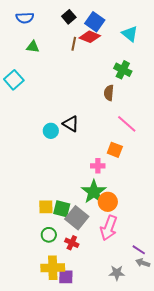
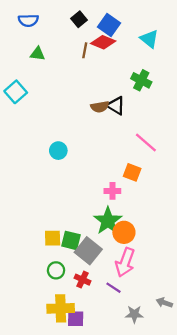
brown semicircle: (109, 93) -> (100, 107), moved, turned -105
black triangle: (71, 124) -> (116, 106), moved
purple line: (139, 250) -> (114, 288), moved

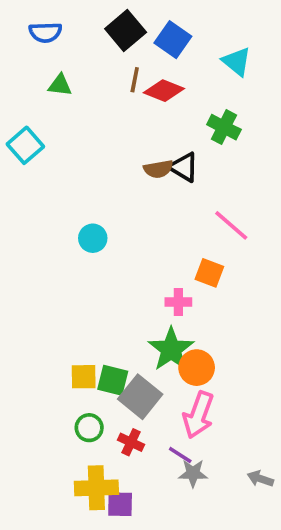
black square: (79, 19) -> (126, 31), size x1.5
red diamond: (103, 42) -> (164, 91), moved
gray star: (134, 314) -> (193, 473), moved

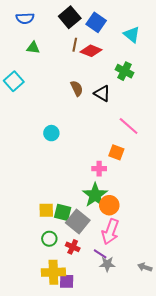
brown semicircle: (158, 169) -> (77, 88), moved, turned -105

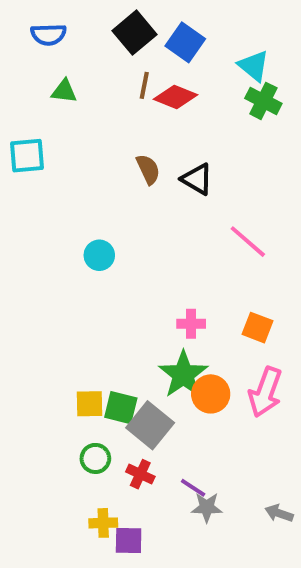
green cross: (125, 71) -> (263, 101), moved
cyan square: (14, 81) -> (27, 156), turned 36
orange square: (116, 152) -> (258, 328), moved
pink arrow: (110, 232) -> (265, 392), moved
yellow cross: (53, 272) -> (103, 523), size x0.6

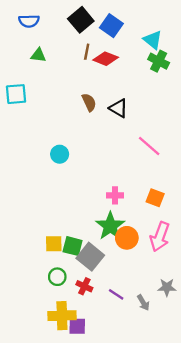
gray star: (207, 507) -> (167, 287), moved
gray arrow: (279, 513) -> (143, 303), moved, turned -140
yellow cross: (103, 523) -> (62, 316), size x1.6

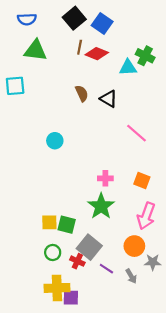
cyan triangle: (153, 40) -> (128, 68), moved, turned -42
green triangle: (38, 55) -> (35, 50), size x1.6
orange circle: (127, 238) -> (134, 246), moved
gray square: (90, 257) -> (89, 247), moved

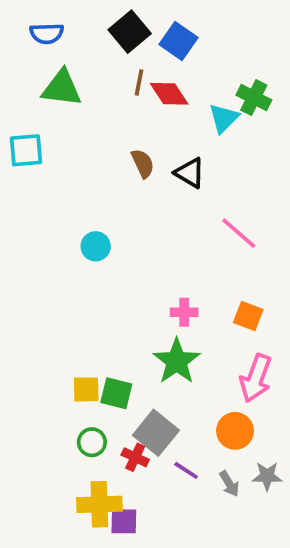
red diamond: (97, 54) -> (169, 94), turned 35
cyan triangle: (128, 68) -> (224, 118), turned -42
gray star: (153, 262) -> (267, 476), moved

